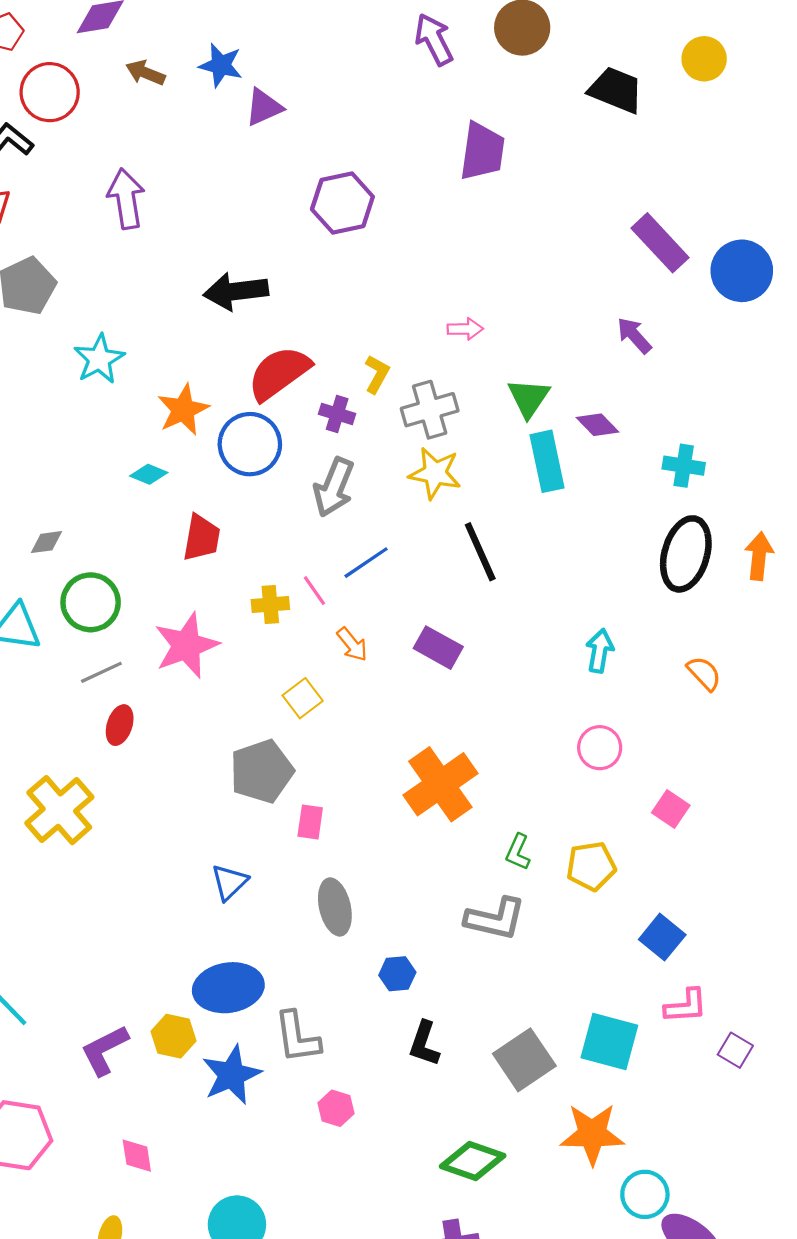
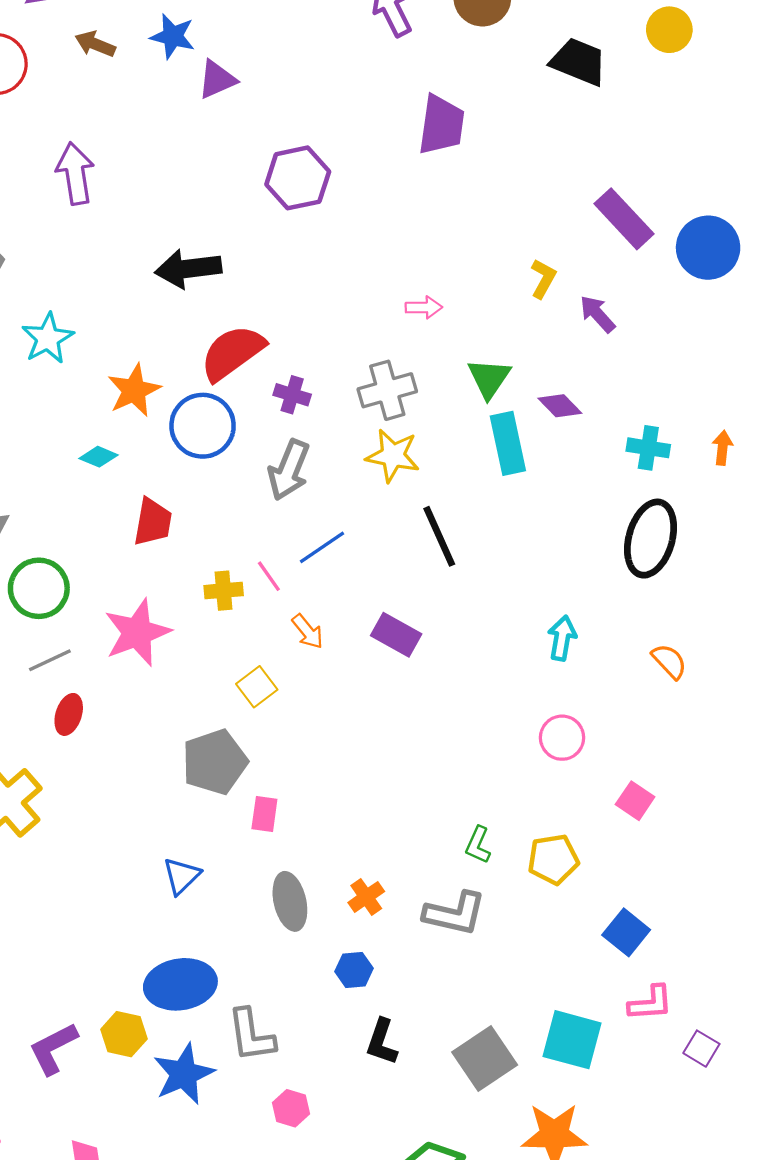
yellow L-shape: (377, 374) -> (543, 279), moved
orange arrow: (759, 556) -> (722, 448), moved, size x0.7
orange cross: (440, 784) -> (366, 897), moved, size x0.5

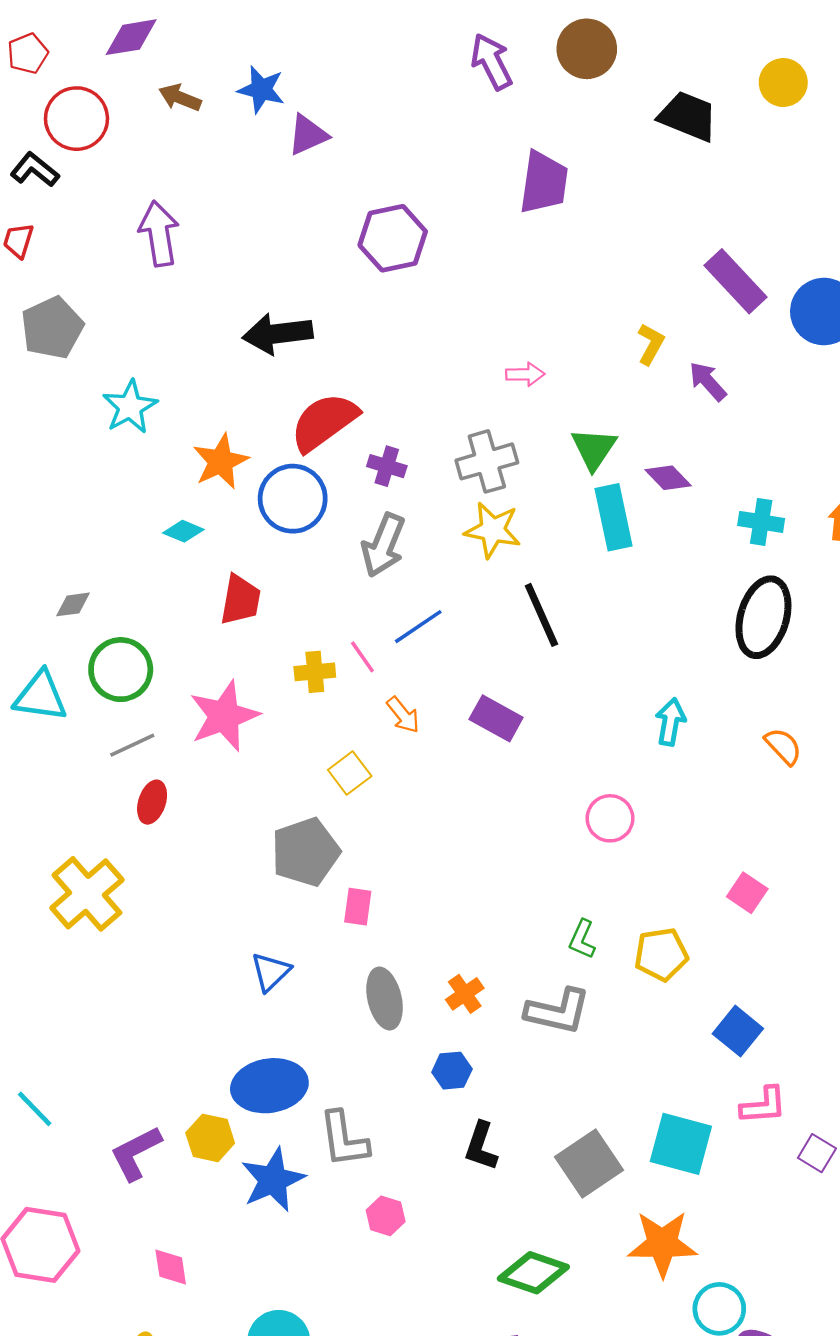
pink circle: (562, 738) -> (610, 818), moved

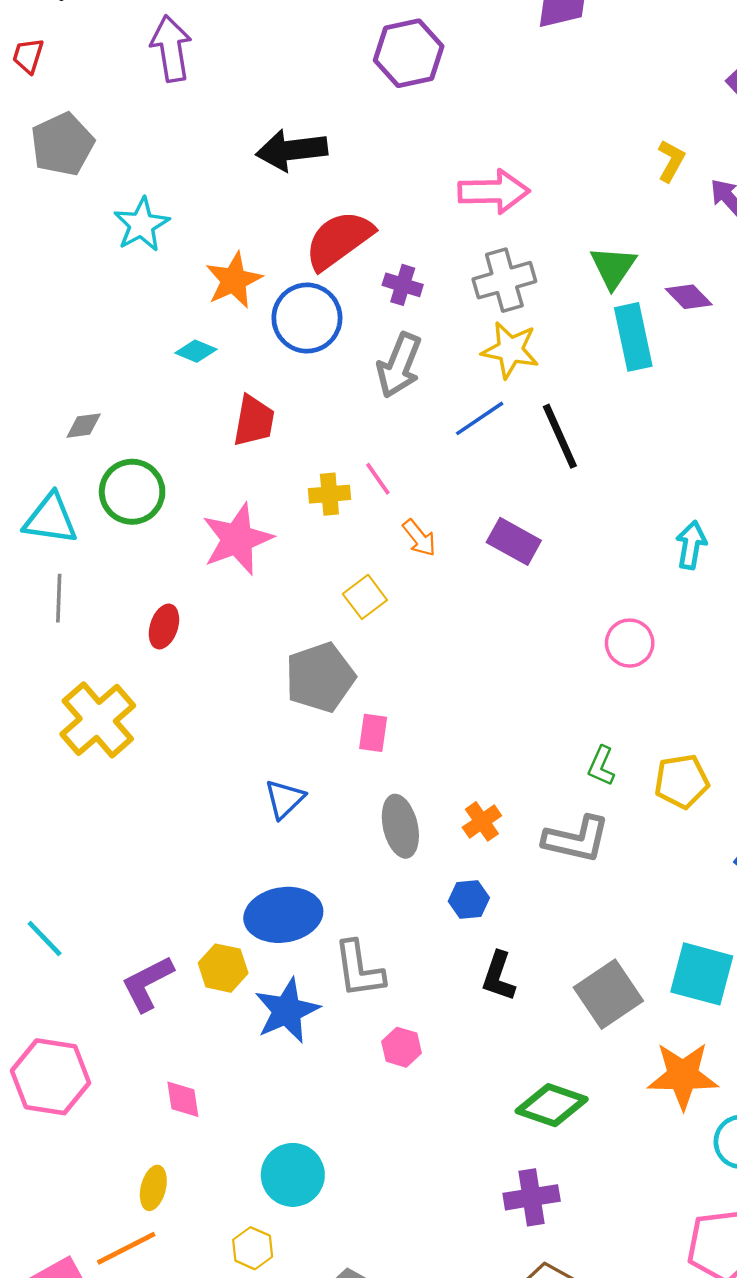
pink arrow: (525, 374) -> (494, 192), moved, size x1.8
blue line: (418, 627) -> (480, 418), moved
gray line: (132, 745) -> (59, 598), moved, turned -63

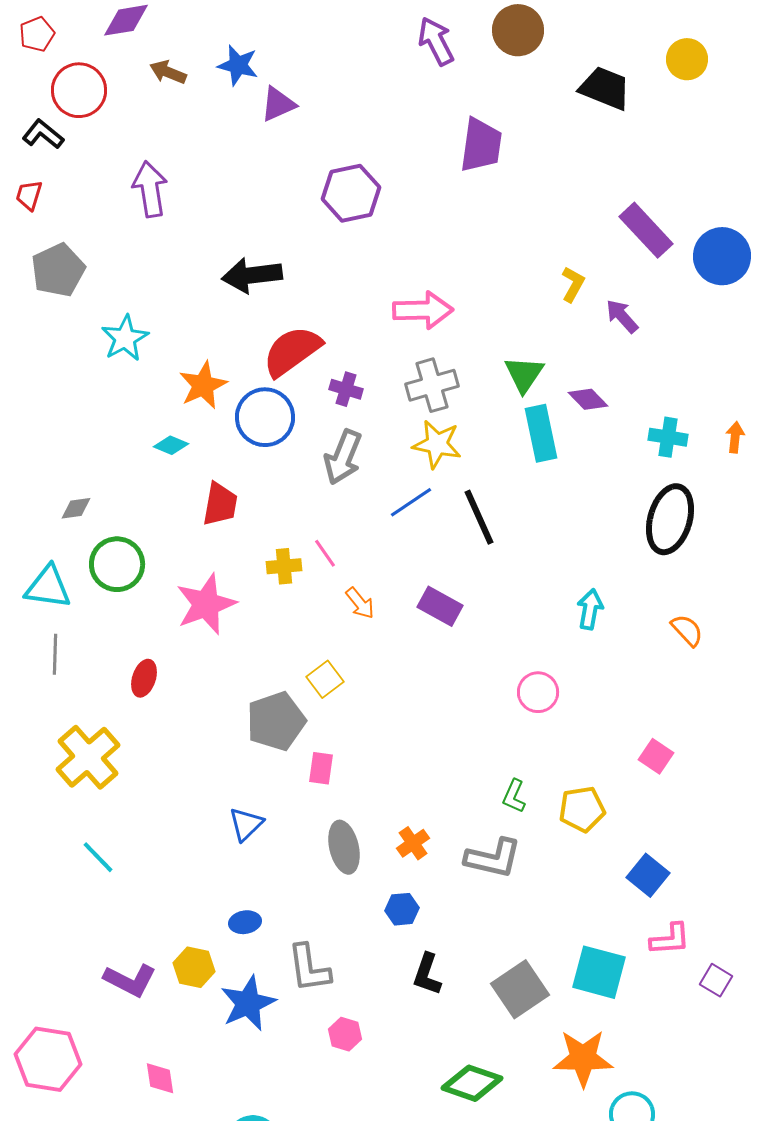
yellow square: (365, 597) -> (325, 679), moved
blue ellipse: (283, 915) -> (245, 922), size x0.5
cyan line: (45, 939) -> (98, 857), moved
purple L-shape: (147, 983) -> (130, 980), turned -126

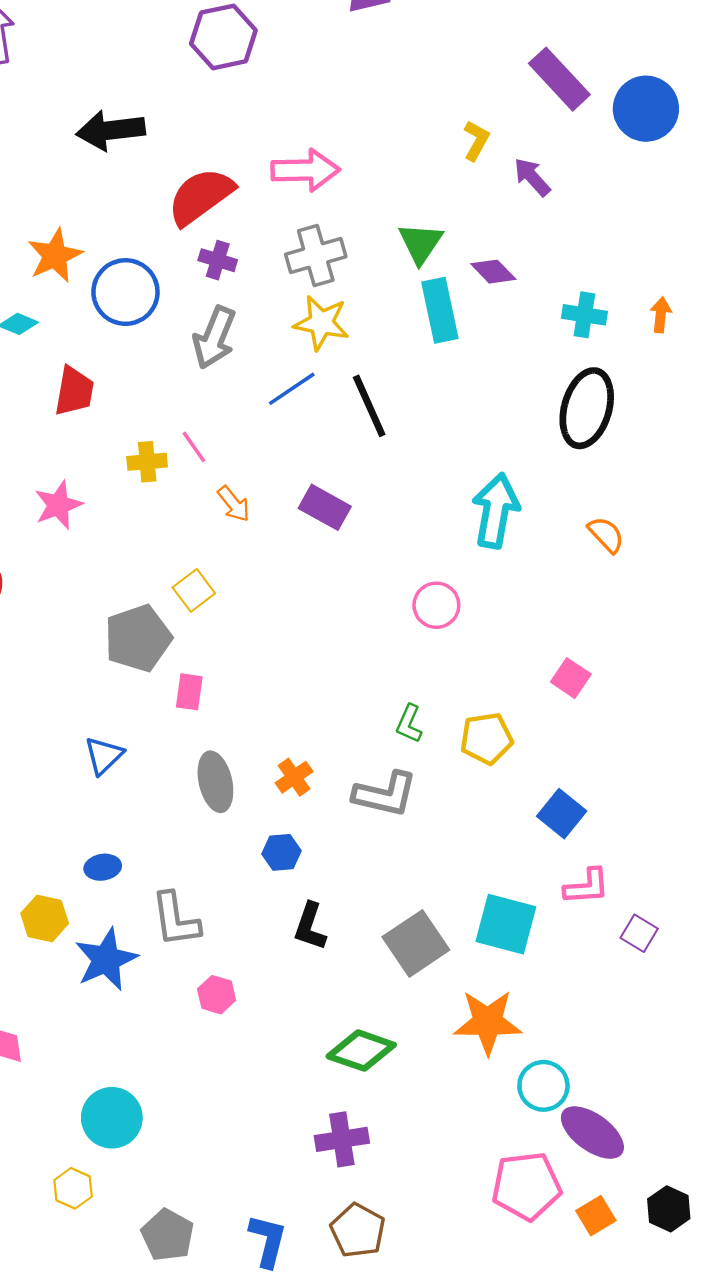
red semicircle: (292, 351) -> (201, 196), moved
pink star: (206, 604) -> (58, 505), size x0.7
cyan arrow: (590, 609) -> (496, 511), size x1.6

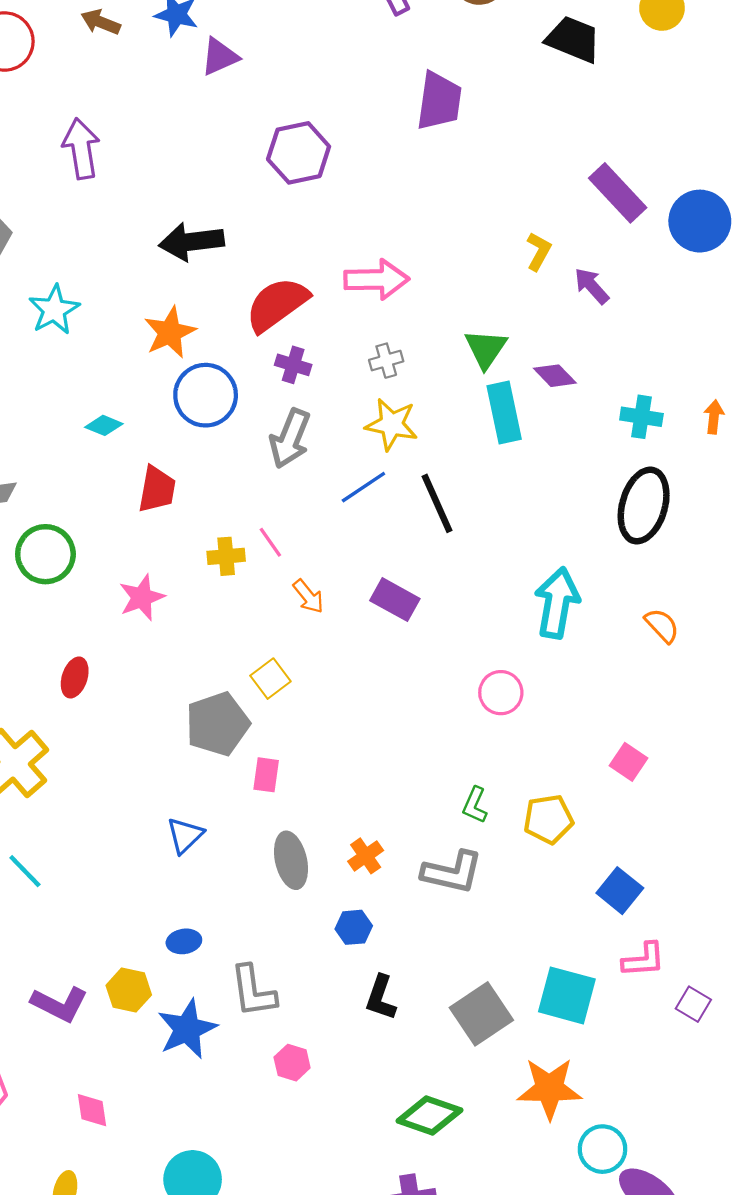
orange star: (55, 256) -> (170, 332), moved
gray cross: (316, 256) -> (386, 361), size x0.6

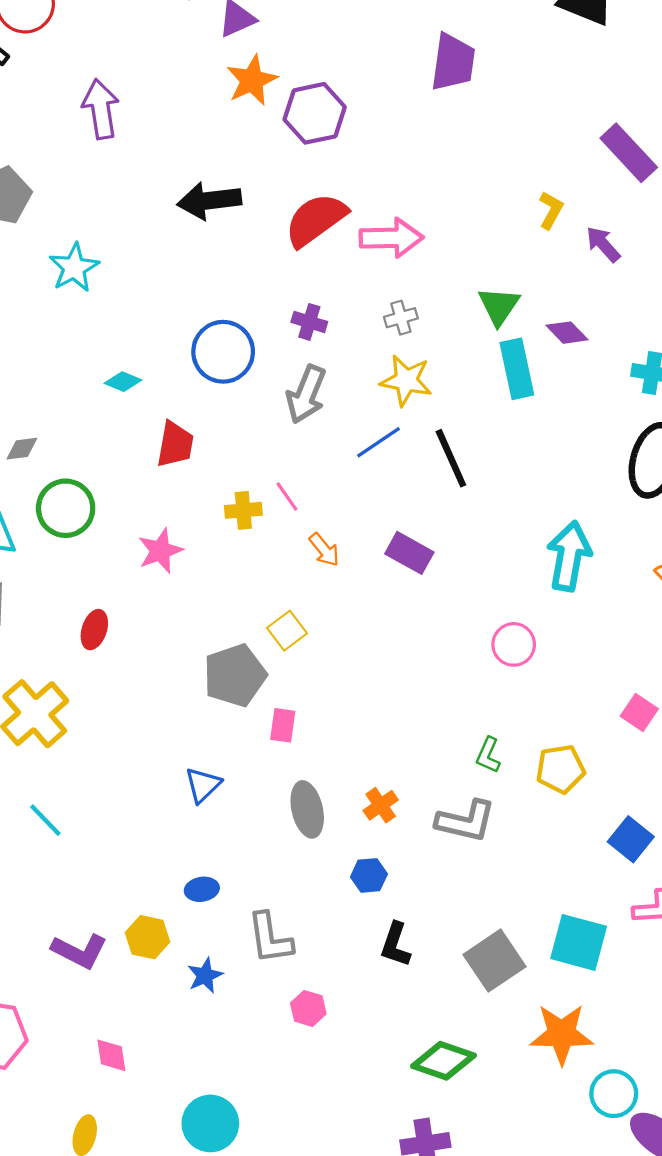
red semicircle: (277, 304) -> (316, 220), moved
orange star: (170, 332) -> (252, 80), moved
blue star: (187, 1029) -> (205, 975), size x0.6

